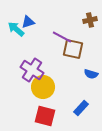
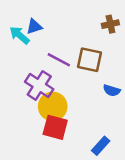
purple line: (62, 37) -> (59, 60), moved
blue rectangle: (81, 108) -> (101, 146), moved
red square: (45, 116) -> (55, 127), moved

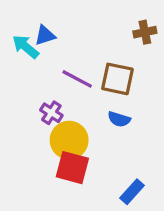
purple cross: (39, 86) -> (51, 113), size x0.6
blue semicircle: (112, 90) -> (119, 119), moved

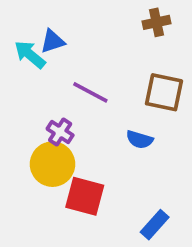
brown cross: (145, 32) -> (156, 22), moved
brown square: (117, 79) -> (164, 92), moved
yellow circle: (69, 140) -> (53, 164), moved

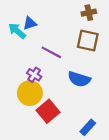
brown square: (164, 92) -> (88, 41), moved
blue semicircle: (139, 140) -> (79, 79), size x1.5
red square: (85, 196) -> (48, 111), turned 35

